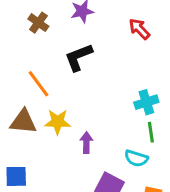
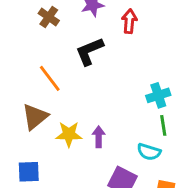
red arrow: (139, 29) -> (129, 21), moved, turned 50
brown triangle: (23, 122) -> (35, 117), turned -44
yellow star: (58, 122) -> (69, 134), moved

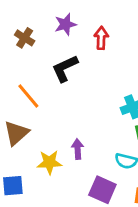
yellow star: (69, 134) -> (49, 162), moved

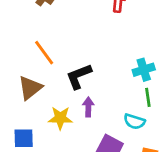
black L-shape: (65, 68) -> (79, 76), moved

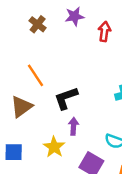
yellow star: (60, 118) -> (54, 147), moved, turned 30

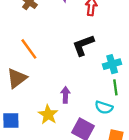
black L-shape: (66, 98) -> (83, 45), moved

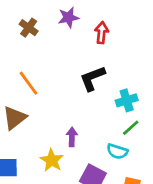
green line: (115, 87) -> (131, 128), turned 56

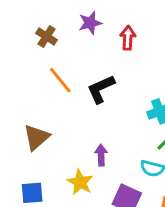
black L-shape: (92, 78) -> (101, 89), moved
orange line: (29, 83) -> (60, 80), moved

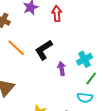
purple arrow: (101, 155) -> (62, 69), moved

